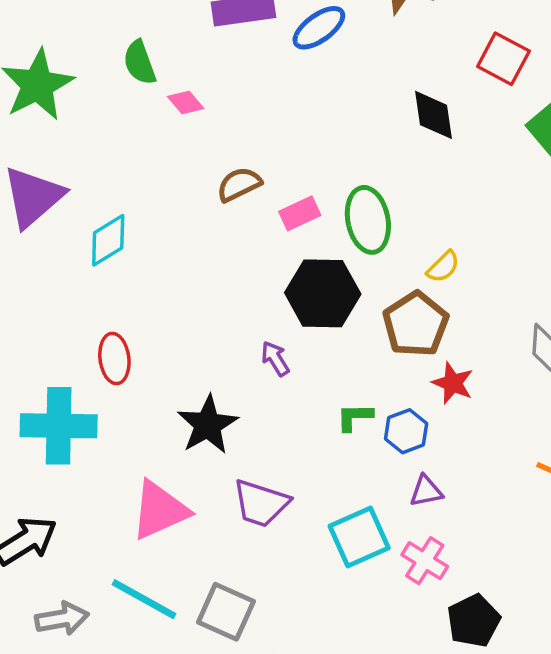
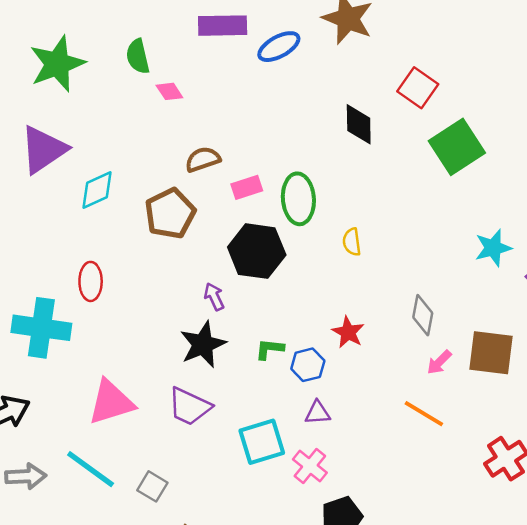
yellow semicircle: (443, 267) -> (352, 242), turned 120
brown pentagon: (416, 324) -> (170, 213), moved
black star: (208, 425) -> (203, 344), moved
gray square: (226, 612) -> (152, 486), size x0.7

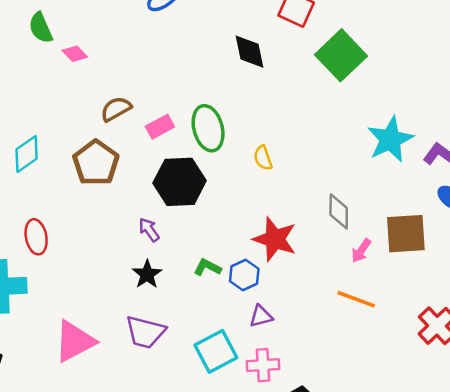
cyan star: (493, 248) -> (390, 139), size x1.4
red star: (348, 332) -> (275, 239), size x1.5
black star: (203, 344) -> (147, 274), size x0.7
green L-shape: (270, 349) -> (207, 267), turned 32
pink cross: (310, 466) -> (263, 365), turned -32

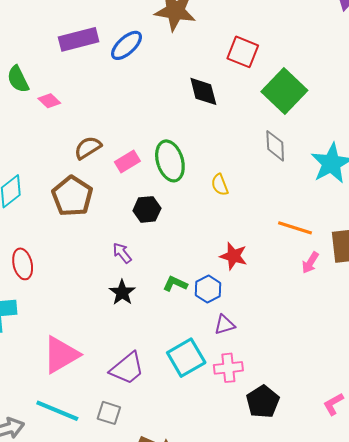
black hexagon: (180, 182) -> (147, 209), size x0.6
gray diamond: (339, 211) -> (275, 146), moved
red star: (275, 239) -> (234, 256), size x0.7
orange line: (356, 299) -> (295, 228), moved
purple trapezoid: (145, 332) -> (127, 368), moved, turned -51

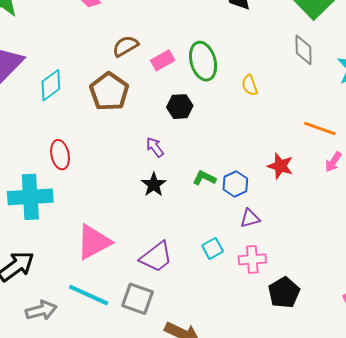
red star: (234, 256) -> (280, 166), moved
cyan square: (186, 358) -> (213, 248), size x0.6
gray square: (109, 413) -> (137, 299), size x1.4

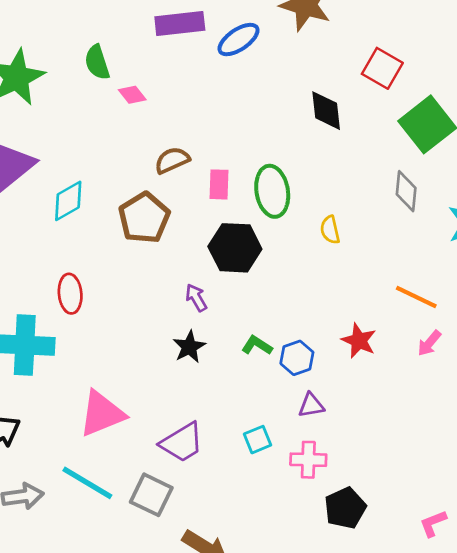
pink rectangle: (163, 60) -> (219, 184), turned -65
black hexagon: (180, 107) -> (235, 248), size x1.5

